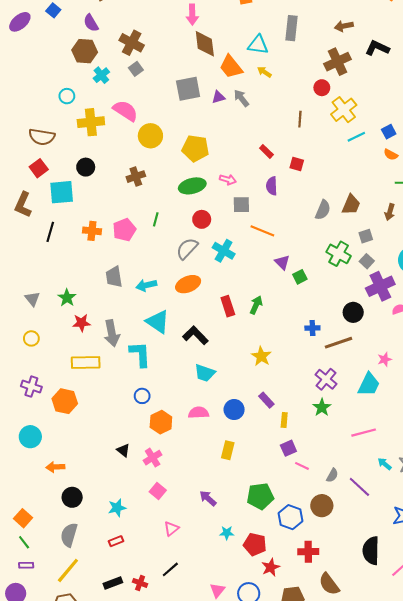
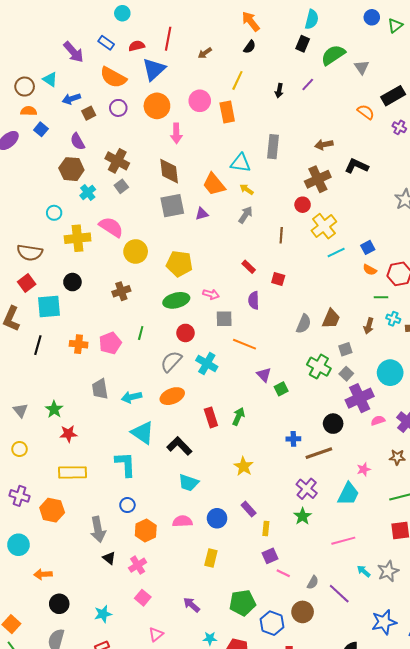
brown diamond: (205, 44) -> (169, 171), moved
gray arrow: (241, 98) -> (246, 215), moved, turned 72
gray arrow: (112, 333) -> (98, 529), moved

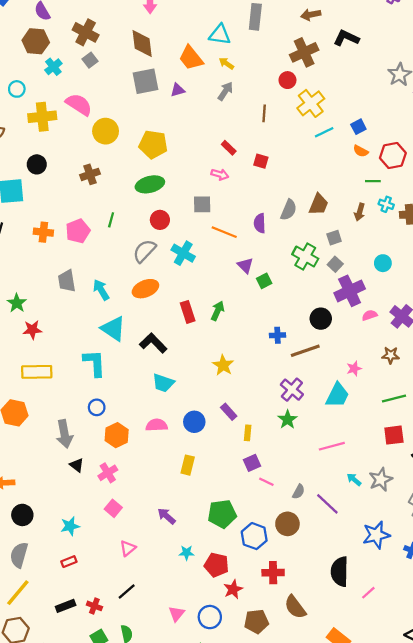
pink arrow: (211, 294) -> (220, 174), moved
purple semicircle: (254, 300) -> (260, 223), moved
cyan circle: (390, 373) -> (383, 263), size x0.6
cyan arrow: (132, 397) -> (101, 290), turned 72

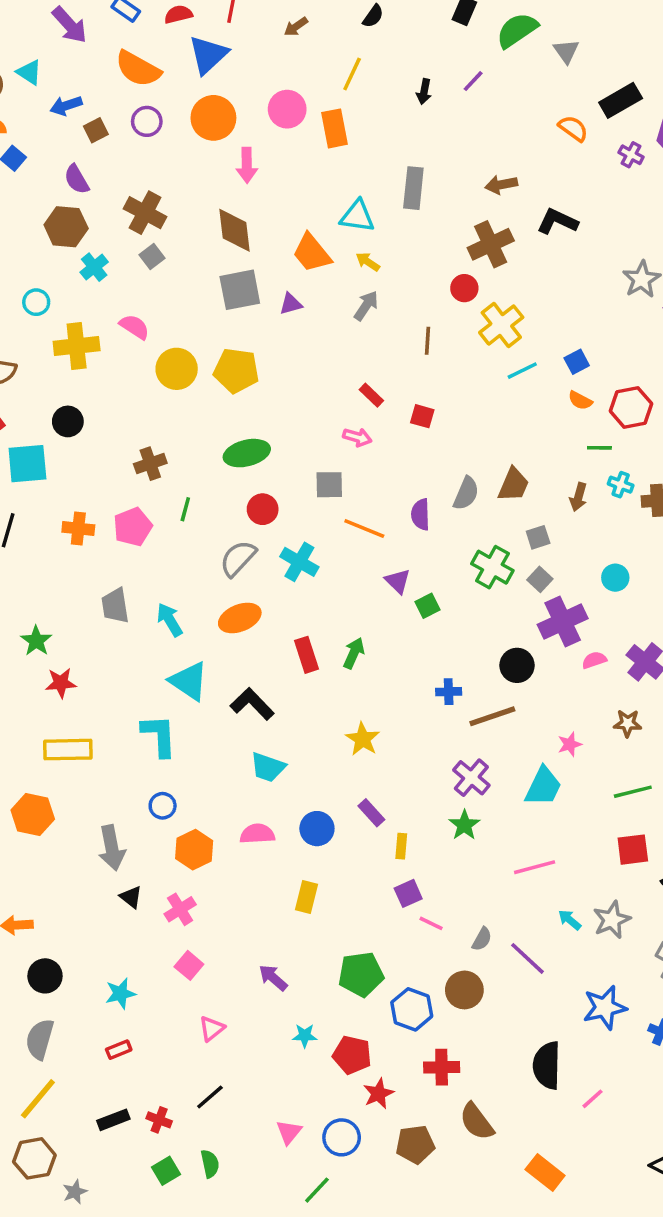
pink semicircle: (79, 105) -> (134, 327), size x0.7
yellow pentagon: (153, 144) -> (236, 371), moved
brown cross: (90, 174) -> (150, 464), moved

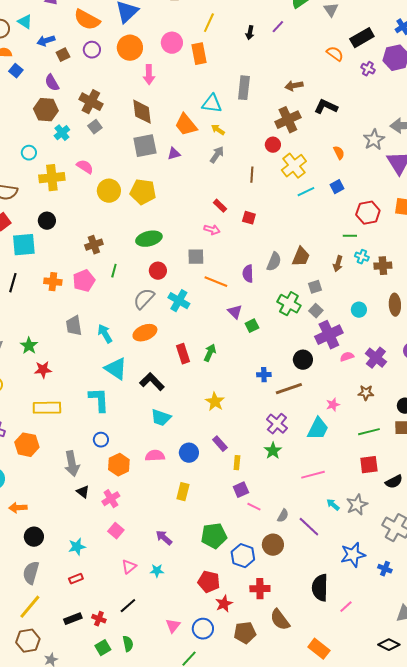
orange semicircle: (580, 400) -> (339, 153), moved, turned -144
cyan star: (305, 1036) -> (157, 571), moved

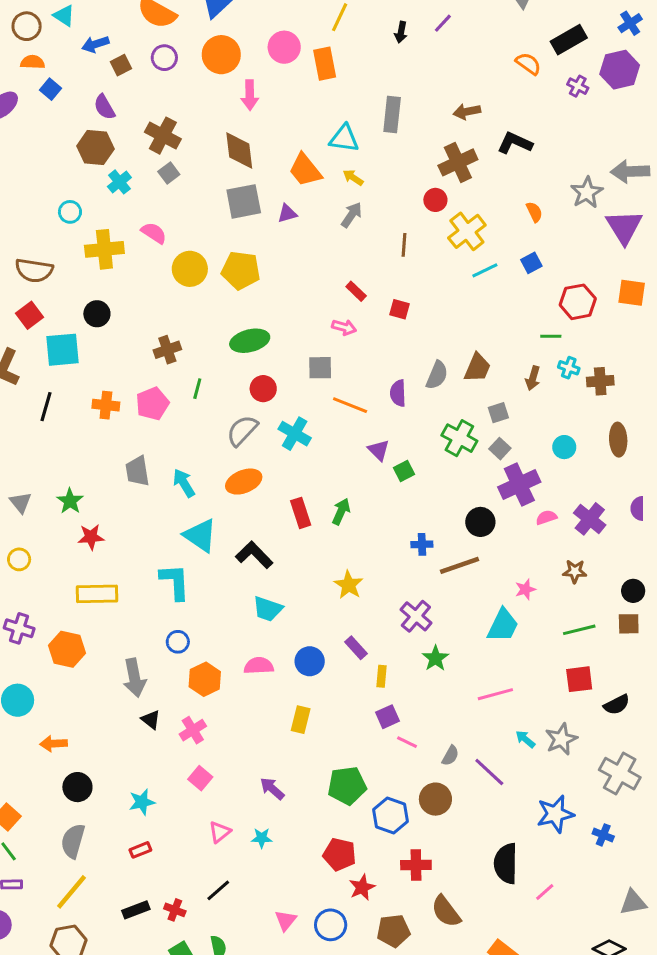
purple cross: (277, 424) -> (416, 616), moved

